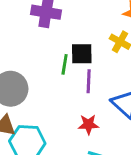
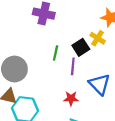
black square: (82, 54) -> (81, 47), moved, turned -35

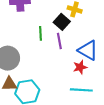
red star: (71, 98) -> (80, 67), moved

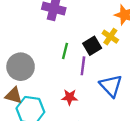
red star: (80, 67) -> (70, 97), moved

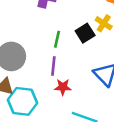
purple line: (83, 66) -> (53, 66), moved

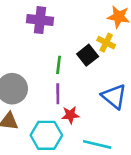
cyan hexagon: (22, 101) -> (46, 135), moved

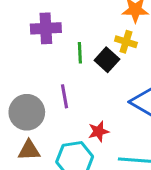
green line: (59, 65) -> (80, 53), moved
purple line: (58, 94) -> (64, 96), moved

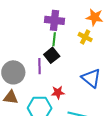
purple cross: (46, 28) -> (54, 20), moved
black square: (107, 60) -> (52, 55), moved

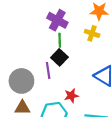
purple cross: (54, 20) -> (57, 20), turned 30

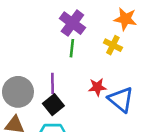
black square: (59, 57) -> (53, 105), moved
red star: (71, 96) -> (97, 87), moved

